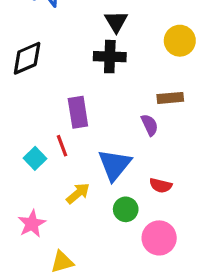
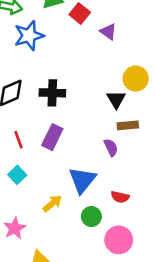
black triangle: (116, 22) -> (116, 99), moved
black cross: (110, 57) -> (52, 93), moved
purple rectangle: (78, 112) -> (52, 137), turned 35
red line: (62, 146) -> (18, 140), moved

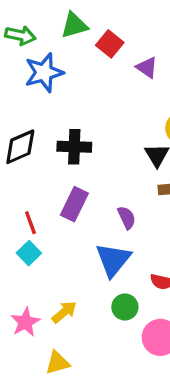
red line: (18, 140) -> (30, 223), moved
purple semicircle: (111, 148) -> (127, 218), moved
yellow arrow: (52, 203) -> (64, 312), moved

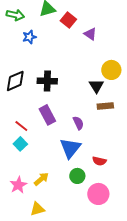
blue star: (44, 73) -> (29, 37), size x0.6
purple rectangle: (74, 204) -> (47, 115), turned -54
red line: (30, 223) -> (21, 126), turned -32

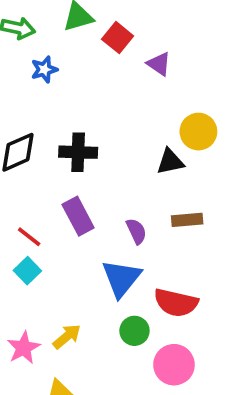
black triangle: (96, 86) -> (170, 162), turned 49
brown rectangle: (105, 106) -> (187, 220), moved
red semicircle: (99, 161) -> (176, 303), size x1.6

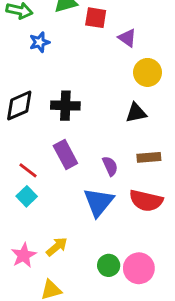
red square: (118, 38) -> (96, 18), turned -30
yellow circle: (198, 132) -> (148, 72), moved
red semicircle: (176, 303) -> (146, 201), moved
green circle: (134, 331) -> (109, 265), moved

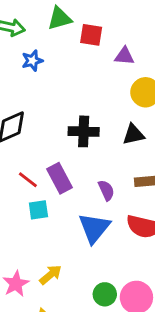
purple triangle: (127, 38) -> (124, 56), turned -30
black cross: (65, 106) -> (84, 131), moved
red line: (28, 170) -> (28, 180), moved
cyan square: (27, 196) -> (38, 210), moved, turned 36

